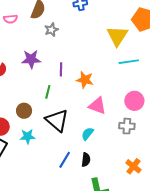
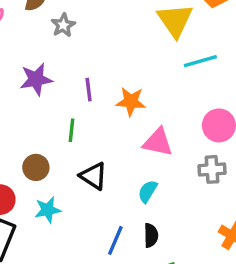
black triangle: (57, 120) -> (93, 176), size x0.7

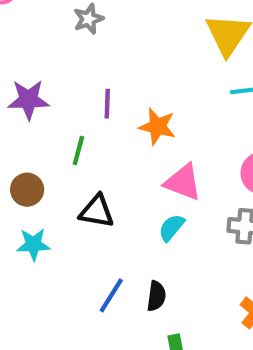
purple star: (36, 79) -> (28, 100), moved
black triangle: (93, 176) -> (97, 211), turned -32
cyan semicircle: (148, 191) -> (171, 228), moved

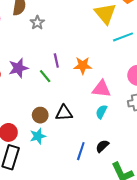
green line: (78, 151) -> (45, 76), moved, turned -40
brown circle: (27, 190) -> (40, 115), moved
black semicircle: (156, 296) -> (102, 146), turned -128

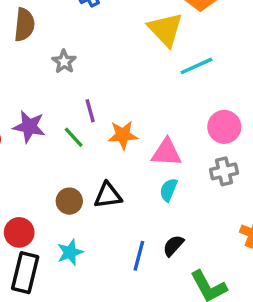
gray star: (37, 23) -> (64, 62), moved
orange star: (83, 66) -> (123, 135), moved
purple star: (18, 68) -> (29, 127), turned 30
cyan star: (38, 136) -> (70, 252), moved

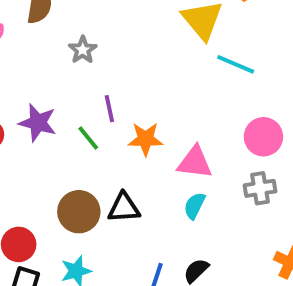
cyan line: (196, 66) -> (236, 64), turned 44
brown circle: (69, 201) -> (79, 212), size x1.4

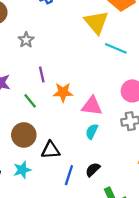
green line: (88, 138) -> (30, 101), moved
black triangle: (124, 208) -> (51, 150), moved

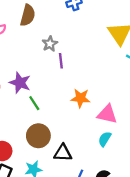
purple line: (42, 74) -> (61, 61), moved
green line: (30, 101) -> (34, 103), moved

